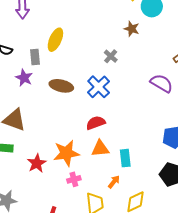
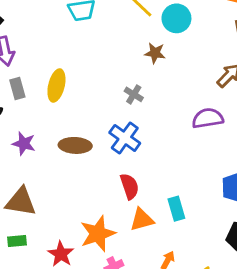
gray rectangle: (35, 57) -> (17, 88), moved
purple semicircle: (162, 83) -> (208, 118), turned -30
red semicircle: (96, 123) -> (130, 186), turned 102
cyan rectangle: (125, 158) -> (176, 209), moved

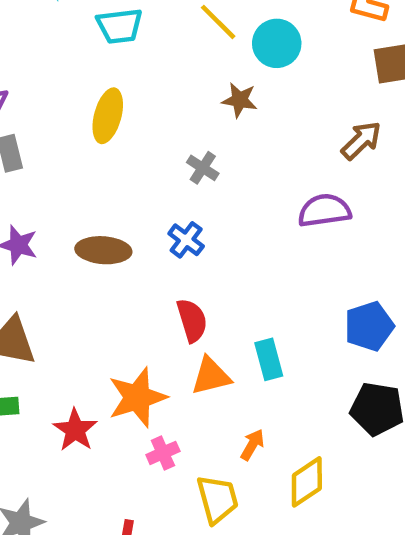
yellow ellipse: (56, 85) -> (108, 116), moved
blue cross: (125, 138) -> (186, 240), size x0.7

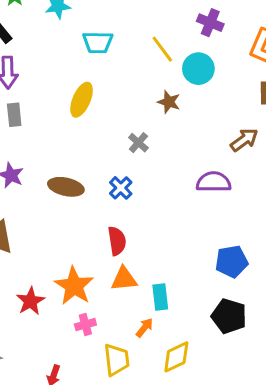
cyan rectangle: (269, 359) -> (160, 297), moved
orange star: (137, 397) -> (74, 286), turned -30

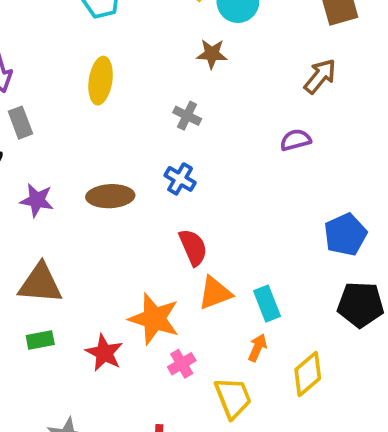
purple semicircle: (214, 182) -> (296, 140), size x0.7

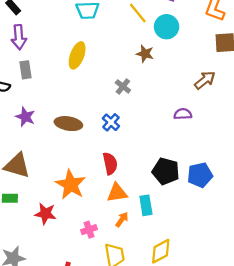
black pentagon: (361, 304) -> (166, 171), moved
orange star: (154, 319) -> (71, 185), moved
orange arrow: (257, 348) -> (122, 220), moved
red star: (104, 353) -> (45, 214), turned -30

